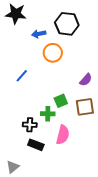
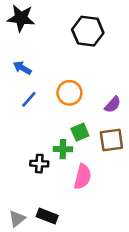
blue arrow: (39, 34) -> (22, 68), moved, turned 40
orange circle: (53, 53) -> (69, 93), moved
black rectangle: (36, 145) -> (47, 216), moved

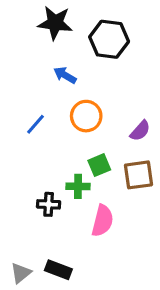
black star: (21, 18) -> (55, 23), moved
blue arrow: (22, 68) -> (65, 75), moved

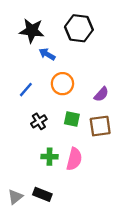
black star: (55, 23) -> (32, 31), moved
green square: (99, 165) -> (72, 119), turned 35
green cross: (78, 186) -> (49, 157), moved
black cross: (49, 204) -> (39, 121), moved, turned -35

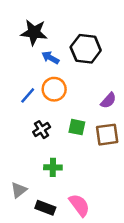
black hexagon: (79, 28) -> (86, 49), moved
orange circle: (62, 84) -> (54, 89), moved
pink semicircle: (74, 159) -> (79, 205), moved, turned -50
gray triangle: (15, 197) -> (19, 190), moved

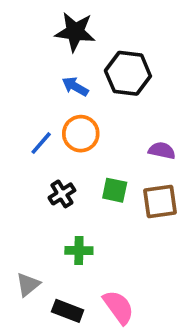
black star: (34, 32) -> (75, 32), moved
purple semicircle: (108, 101) -> (162, 151), turned -120

